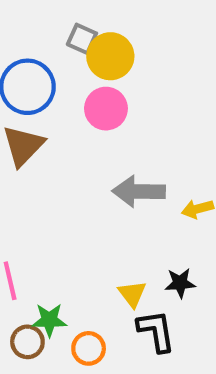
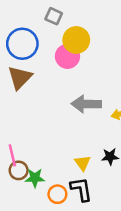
yellow circle: (110, 56) -> (76, 40), moved
black L-shape: (156, 331) -> (81, 189), moved
brown circle: (27, 342) -> (19, 170), moved

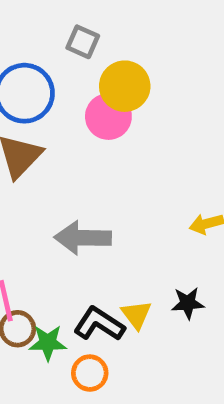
gray arrow: (86, 104) -> (83, 238), moved
black L-shape: (81, 189) -> (99, 324), moved, turned -48

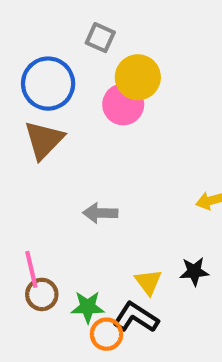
gray arrow: (83, 238) -> (100, 213), size x0.7
black L-shape: (99, 324) -> (136, 317), moved
green star: (48, 343) -> (88, 307), moved

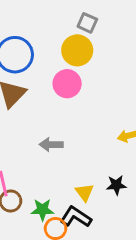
gray square: (100, 38) -> (87, 23), moved
pink circle: (123, 104) -> (67, 84), moved

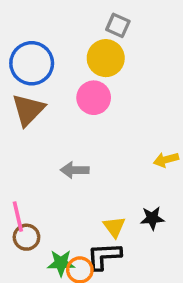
green star: (42, 210) -> (61, 263), moved
black L-shape: (76, 217) -> (104, 256), turned -36

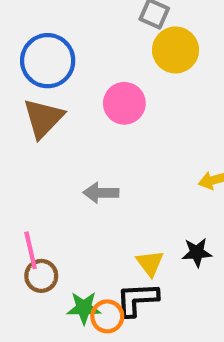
yellow circle: (106, 58) -> (176, 50), moved

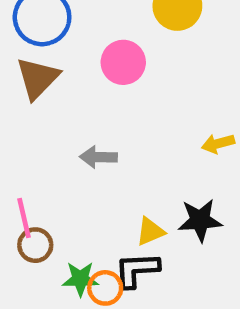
black star: (197, 252) -> (200, 220), size x1.4
yellow triangle: (150, 263) -> (150, 232), turned 44

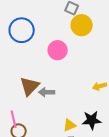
brown triangle: (38, 78) -> (30, 86), moved

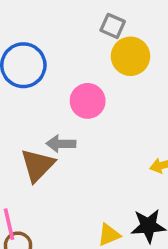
gray arrow: (47, 92) -> (61, 144), moved

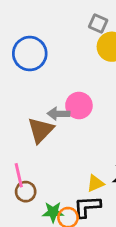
pink circle: (88, 101) -> (79, 105), moved

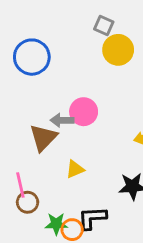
yellow triangle: (95, 183) -> (75, 169), moved

